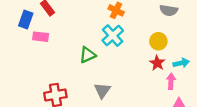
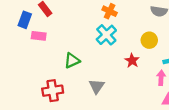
green triangle: (87, 55) -> (72, 61), moved
red star: (157, 63) -> (132, 61), moved

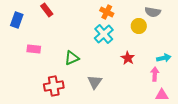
blue rectangle: (25, 20) -> (17, 20), moved
pink rectangle: (39, 36) -> (34, 49), moved
yellow circle: (149, 40) -> (139, 26), moved

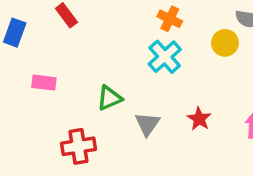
red star: (128, 58) -> (199, 119), moved
gray triangle: (95, 82) -> (147, 124), moved

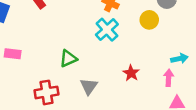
pink rectangle: (44, 83) -> (13, 54), moved
gray triangle: (147, 124) -> (89, 86), moved

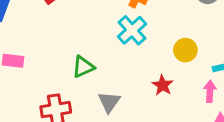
yellow circle: (149, 20) -> (185, 50), moved

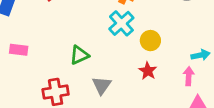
yellow circle: (185, 50) -> (150, 41), moved

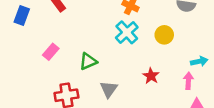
yellow circle: (150, 41) -> (164, 35), moved
pink rectangle: (19, 50) -> (51, 52), moved, turned -56

